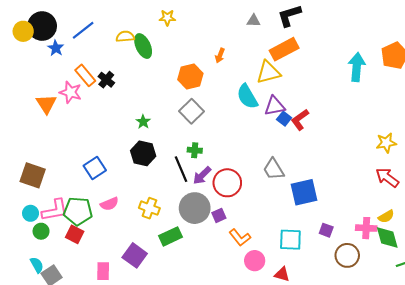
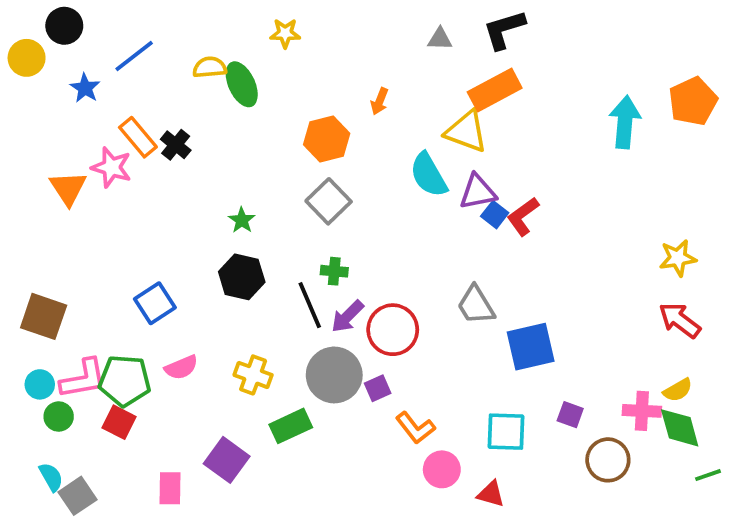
black circle: (42, 26) -> (64, 26), moved, size x0.7
yellow triangle: (268, 72) -> (466, 131), turned 35

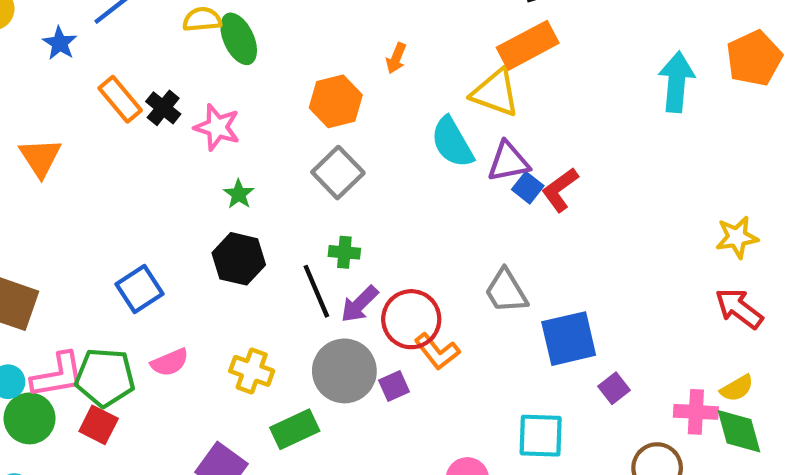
pink star: (111, 167) -> (217, 127), moved
purple square: (570, 415) -> (614, 388), moved, turned 32
green circle: (59, 417) -> (30, 418), size x1.5
orange L-shape: (415, 428) -> (437, 352), moved

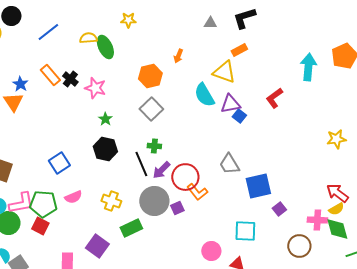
blue star: (60, 43) -> (20, 84), moved
orange rectangle: (528, 45) -> (239, 50), size x0.6
red L-shape: (560, 190) -> (274, 98), moved
red arrow: (739, 308) -> (337, 193), moved

